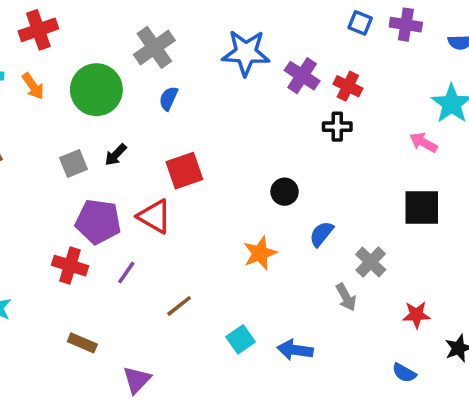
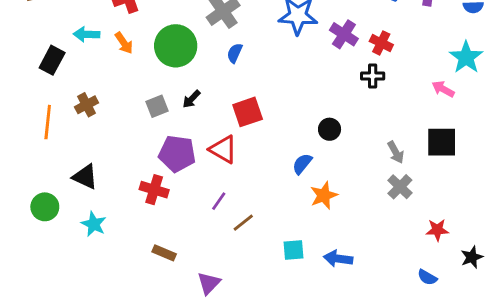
blue semicircle: (321, 234) -> (302, 164), moved
orange star: (260, 253) -> (324, 195), moved
purple line: (126, 273) -> (219, 201), moved
gray arrow: (346, 297) -> (396, 152), moved
cyan square: (241, 339) -> (294, 250), turned 30

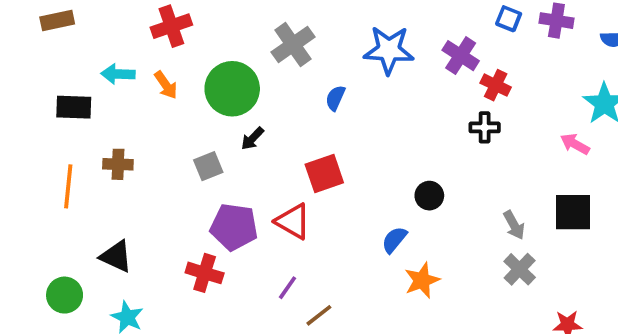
purple cross: (344, 34) -> (461, 56), moved
blue semicircle: (235, 53) -> (335, 98), moved
black rectangle: (52, 60) -> (74, 107), turned 64
black arrow: (191, 99) -> (252, 138), moved
brown cross: (87, 105) -> (118, 164), turned 30

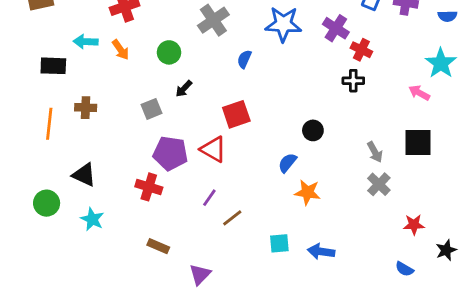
green circle: (232, 89) -> (169, 52), size x0.6
orange star: (422, 280) -> (308, 192), turned 30

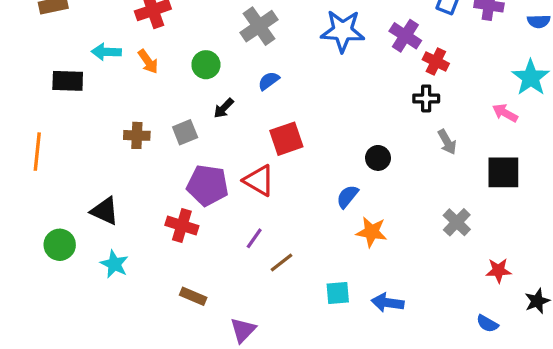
blue semicircle: (244, 59) -> (269, 81), moved, turned 30
brown cross: (86, 108) -> (137, 135), moved
orange line: (49, 124) -> (37, 152), moved
gray arrow: (375, 152) -> (447, 142), moved

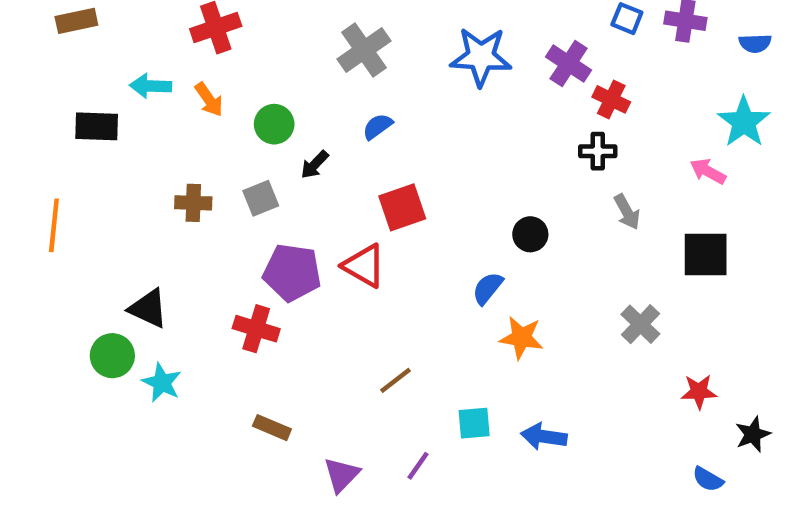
green circle: (206, 65) -> (274, 124), moved
purple line: (254, 238) -> (418, 466), moved
green circle: (60, 245) -> (112, 356), moved
blue semicircle: (487, 324) -> (708, 479), moved

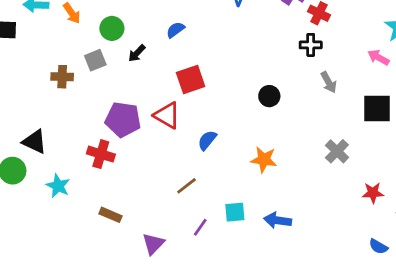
gray square: (261, 198) -> (95, 60), moved
blue semicircle: (488, 288) -> (207, 140), moved
cyan star: (162, 383) -> (58, 186), moved
purple line: (418, 466) -> (200, 227), moved

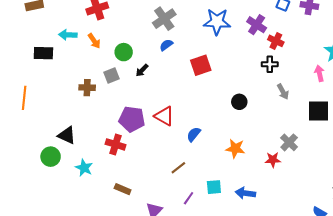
blue semicircle: (175, 30) -> (166, 45), moved
pink arrow: (378, 57) -> (319, 73), turned 49
red square: (191, 79) -> (201, 65), moved
red star: (373, 193) -> (273, 160), moved

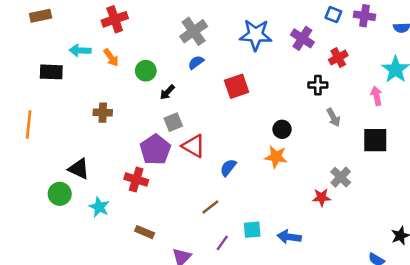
red cross: (276, 41) -> (338, 58), moved, turned 35
gray square: (111, 75) -> (173, 122), moved
purple pentagon: (132, 119) -> (155, 150), turned 30
orange star: (235, 149) -> (276, 157), moved

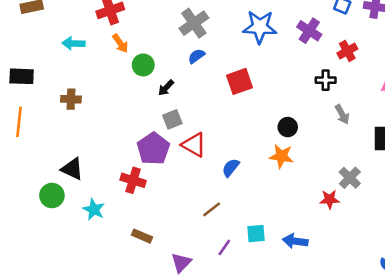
orange arrow: (111, 58) -> (120, 43), moved
black rectangle: (51, 72) -> (22, 76), moved
brown cross: (103, 113) -> (71, 99), moved

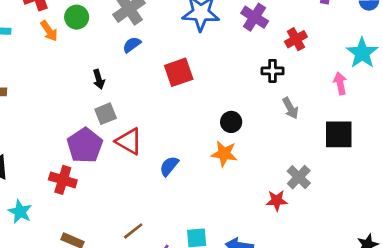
green circle: (143, 65) -> (77, 17), moved
black arrow: (166, 88) -> (99, 79), turned -60
brown line: (212, 209) -> (133, 231), moved

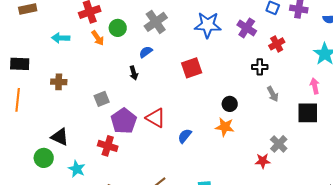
blue semicircle: (132, 45) -> (146, 52), moved
pink arrow: (340, 83) -> (315, 86), moved
gray square: (106, 114) -> (102, 99), moved

